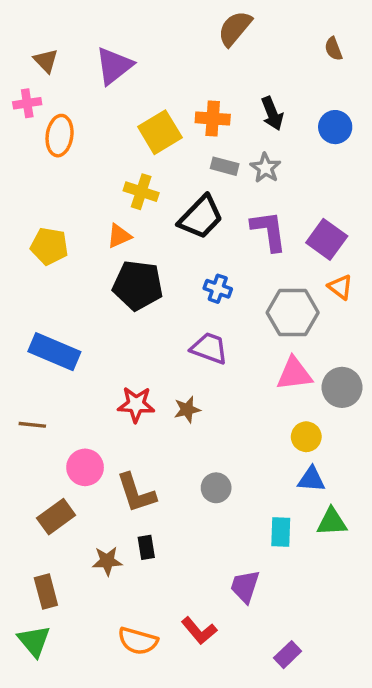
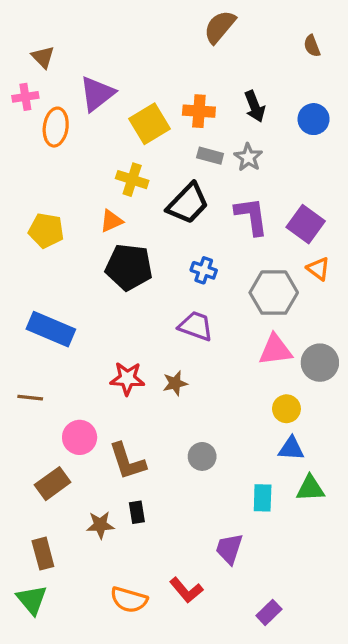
purple triangle: (114, 66) -> (97, 94), moved

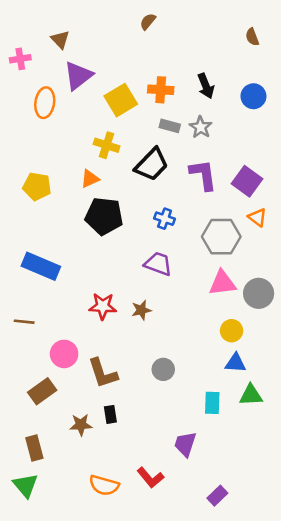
brown semicircle: (220, 27) -> (148, 22), moved, size x0.6
brown triangle: (43, 57) -> (60, 40), moved
pink cross: (25, 97) -> (20, 59), moved

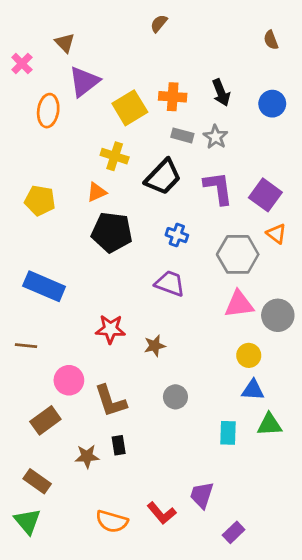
pink cross: (20, 59) -> (22, 64), turned -36
brown star: (141, 310) -> (155, 346), moved
purple trapezoid: (185, 444) -> (202, 495), moved
brown rectangle: (34, 448) -> (37, 481), turned -40

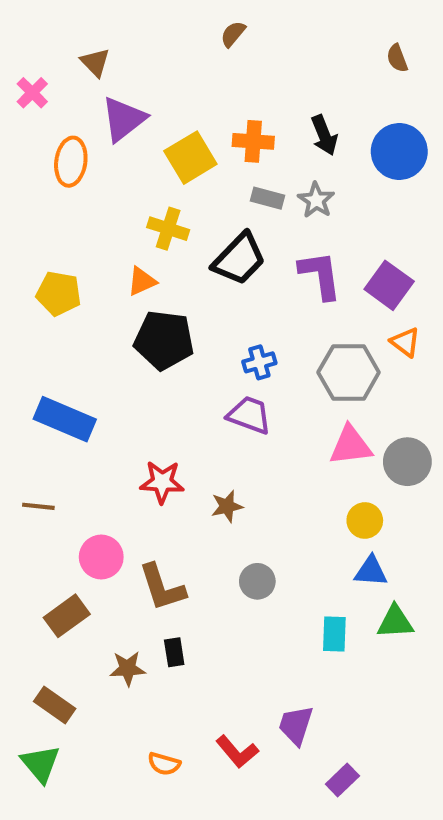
blue circle: (272, 104) -> (399, 152), size x1.4
blue cross: (177, 235) -> (259, 362), moved, turned -35
orange semicircle: (112, 521) -> (164, 764), size x0.7

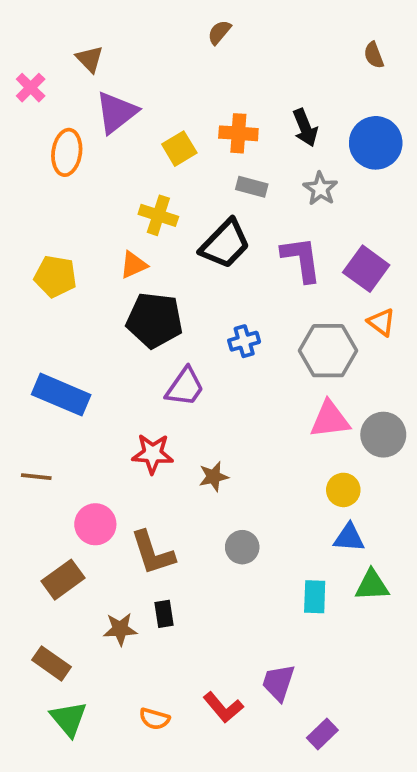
yellow square: (190, 158) -> (179, 149), size x0.7
gray star: (316, 200) -> (320, 189), moved
purple trapezoid: (249, 415) -> (185, 387), moved, turned 105
green triangle: (40, 764) -> (69, 719), moved

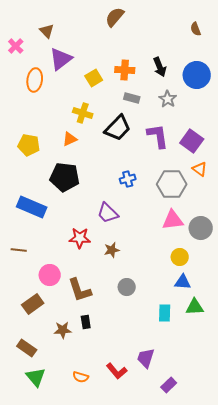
brown semicircle: (219, 32) -> (115, 17), size x1.5
black pentagon: (154, 320) -> (65, 177), moved
purple trapezoid: (185, 387) -> (108, 213), moved, turned 100

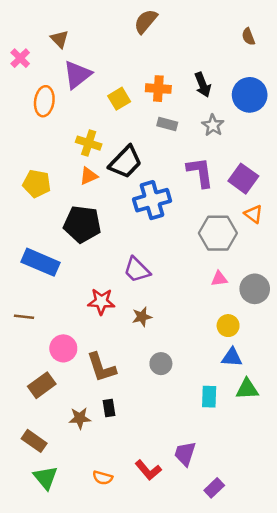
yellow cross: (83, 113) -> (89, 143), moved
black trapezoid: (118, 128) -> (125, 162), moved
blue cross: (128, 179) -> (152, 200), moved, size x1.8
pink triangle: (173, 220) -> (219, 279), size x0.6

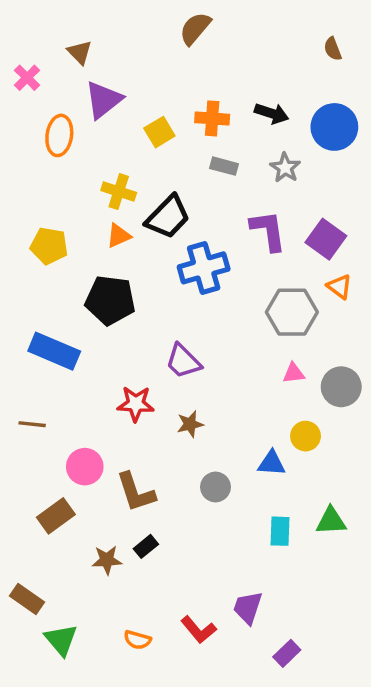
black arrow: (203, 85) -> (272, 113), turned -50
blue triangle: (232, 357) -> (272, 463), moved
black rectangle: (109, 408) -> (146, 546), turned 60
brown rectangle: (34, 441) -> (27, 599), moved

